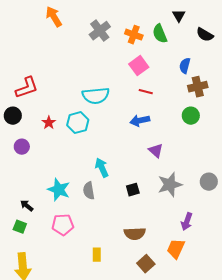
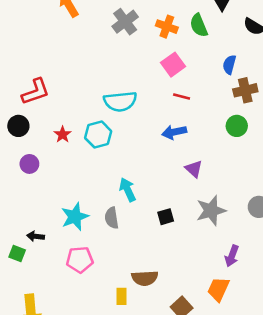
cyan star: (59, 190) -> (75, 217), turned 30
black arrow: (27, 206) -> (36, 236), turned -32
green square: (20, 227) -> (17, 254), moved
brown semicircle: (135, 234) -> (145, 278), moved

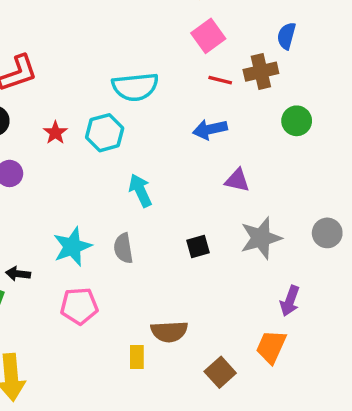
brown cross: (245, 90) -> (261, 72), moved
purple triangle: (194, 169) -> (237, 180), turned -30
cyan arrow: (128, 190) -> (140, 190), moved

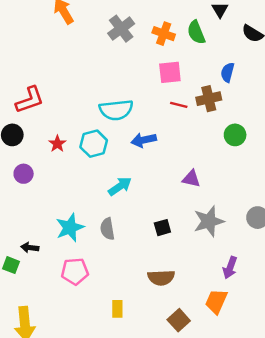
pink square: (208, 36) -> (170, 72), turned 30
blue arrow: (210, 129) -> (144, 140), moved
cyan arrow: (140, 190) -> (120, 186), turned 80
brown semicircle: (169, 331) -> (161, 278), moved

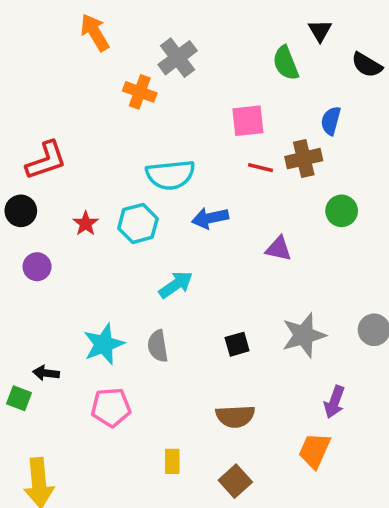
orange cross: (164, 34) -> (140, 92), moved
purple triangle: (191, 179) -> (279, 249), moved
brown square: (179, 320) -> (235, 481), moved

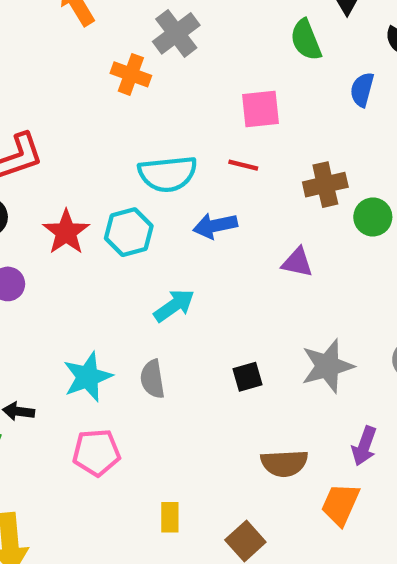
blue semicircle: (331, 121) -> (362, 90), moved
brown cross: (304, 159) -> (325, 185), moved
red line: (260, 168) -> (243, 165), moved
red star: (86, 223) -> (66, 232), size x1.5
brown semicircle: (235, 416) -> (284, 463), moved

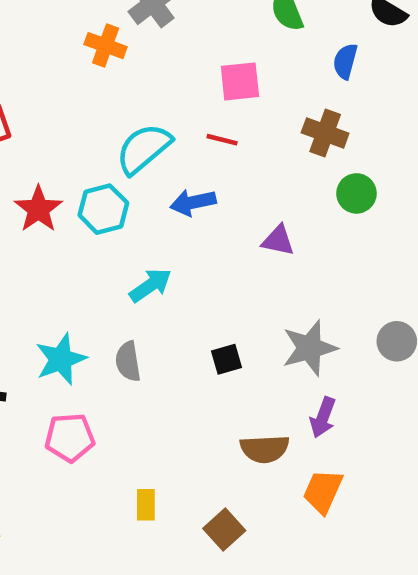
cyan semicircle: (168, 174) -> (144, 149), turned 146
brown cross: (325, 185) -> (325, 133), moved, turned 33
purple arrow: (364, 446) -> (323, 417), moved

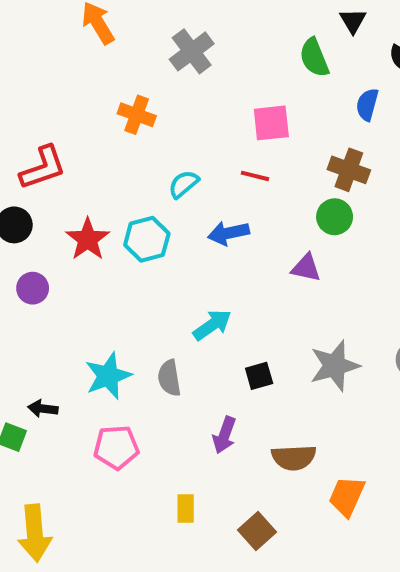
orange cross: (106, 46) -> (137, 115), moved
cyan semicircle: (144, 149) -> (184, 184), size x0.6
green circle: (356, 193) -> (335, 217), moved
cyan arrow: (150, 285) -> (212, 325), moved
purple arrow: (323, 417) -> (224, 435), moved

